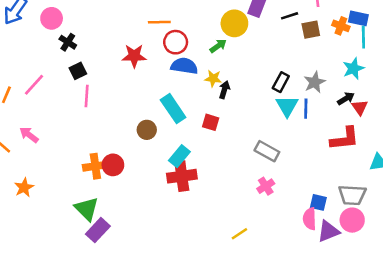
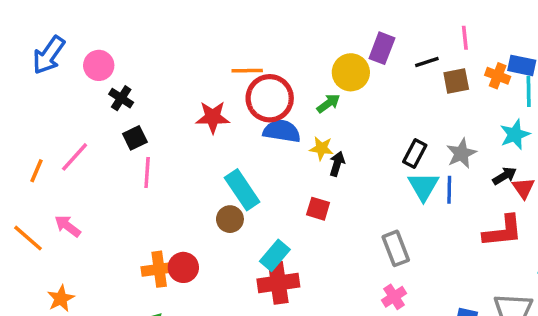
red circle: (176, 42) -> (270, 98), size x1.4
cyan rectangle: (173, 109) -> (242, 190), moved
gray rectangle: (267, 151) -> (396, 248), turned 40

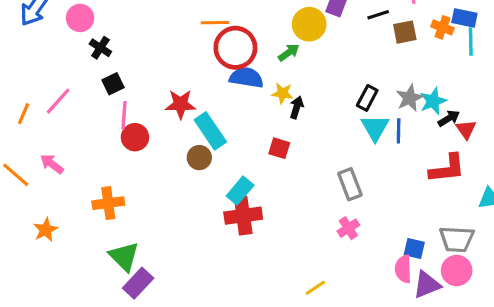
red star: (213, 117) -> (180, 104), moved
cyan star: (515, 134) -> (433, 101), moved
red circle: (183, 267) -> (135, 137), moved
orange cross: (159, 269) -> (108, 203), moved

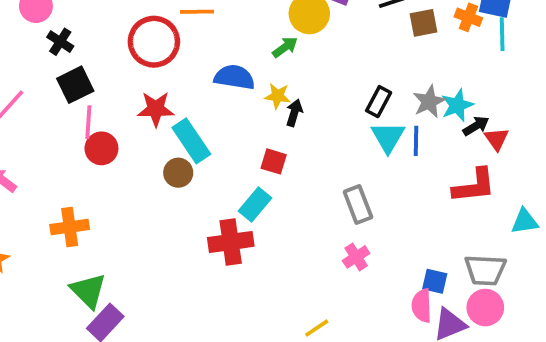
red circle: (235, 48) -> (154, 42), moved
black square: (113, 84) -> (75, 85), size x1.4
cyan rectangle: (240, 191) -> (255, 205), moved

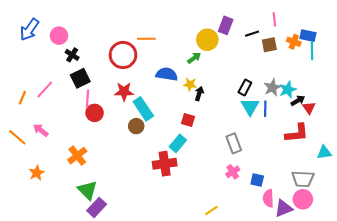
orange cross: (70, 227) -> (77, 156), turned -30
blue square: (435, 281) -> (257, 180), moved

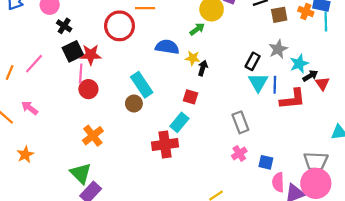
gray star: (272, 87) -> (278, 49), moved
red star: (124, 92) -> (91, 55), moved
red L-shape: (297, 133) -> (293, 99), moved
orange cross: (77, 156) -> (93, 136), moved
pink circle: (303, 199) -> (316, 183), size x1.4

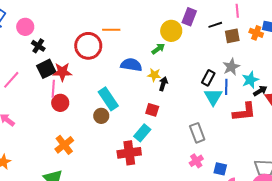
blue line: (275, 85) -> (226, 87), moved

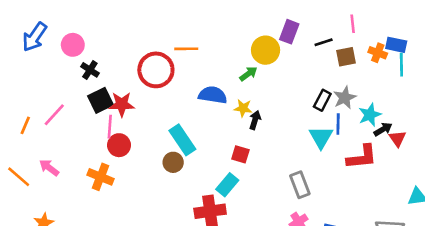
black rectangle: (208, 78) -> (322, 100), moved
orange cross: (64, 145) -> (101, 177), moved, turned -30

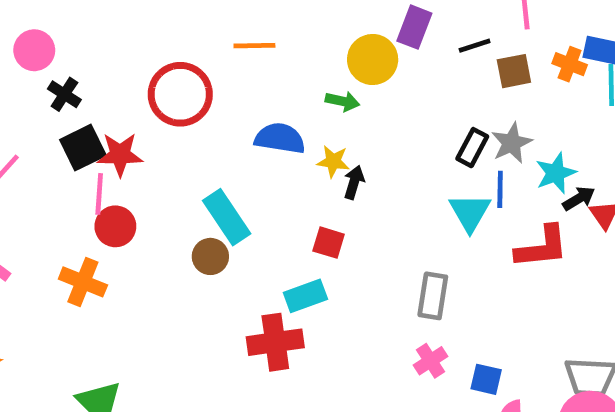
orange line: (186, 49) -> (254, 46), moved
green arrow: (248, 74) -> (342, 101), turned 48
cyan rectangle: (227, 185) -> (305, 296), turned 30
gray rectangle: (300, 185) -> (433, 296), turned 30

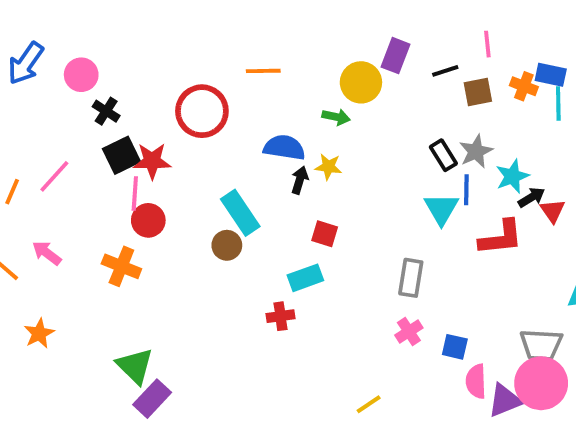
black rectangle: (472, 148) -> (443, 155), turned -60
black arrow: (354, 182) -> (300, 180), moved
red cross: (275, 342) -> (280, 316), size x0.6

